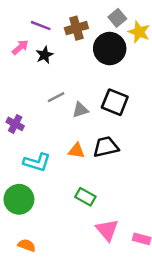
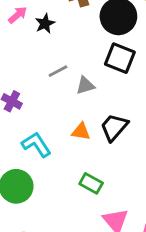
black square: (115, 102) -> (120, 58), moved
black trapezoid: (106, 147) -> (114, 127), turned -36
cyan L-shape: (37, 162) -> (36, 145), turned -140

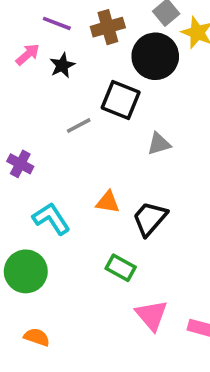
black square: (120, 58) -> (121, 100), moved
gray triangle: (85, 85) -> (159, 144), moved
black trapezoid: (114, 127) -> (150, 219), moved

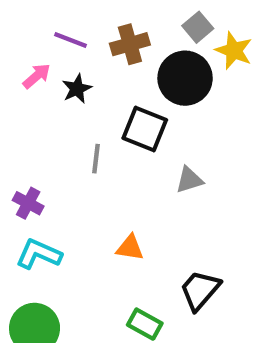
gray line: (79, 126) -> (96, 159), turned -55
cyan L-shape: (51, 219) -> (39, 254), moved, turned -33
black trapezoid: (150, 219) -> (200, 290), moved

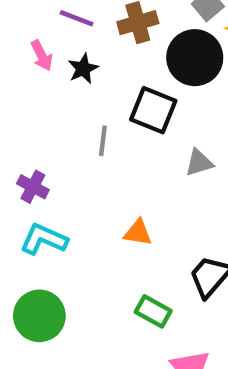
pink arrow: (37, 76) -> (42, 55), turned 104

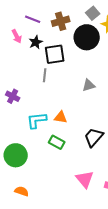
black square: (153, 110) -> (55, 54), moved, turned -30
cyan L-shape: (44, 239) -> (37, 120), moved, turned -30
green rectangle: (153, 311) -> (57, 142), moved

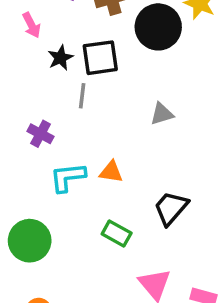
black star: (36, 42) -> (60, 58), moved
purple cross: (13, 96) -> (40, 134), moved
green rectangle: (57, 142) -> (117, 233), moved

